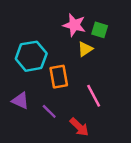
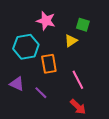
pink star: (74, 25) -> (46, 21), moved
red arrow: (79, 127) -> (78, 107), moved

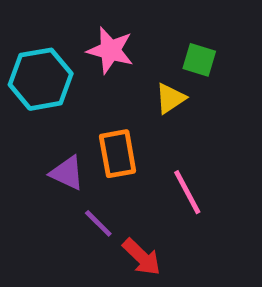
cyan hexagon: (26, 47) -> (41, 79), moved
purple triangle: (17, 84) -> (67, 173), moved
red arrow: (78, 107) -> (142, 257), moved

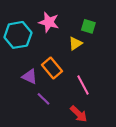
orange rectangle: (118, 154) -> (52, 68), turned -30
red arrow: (142, 257) -> (79, 114), moved

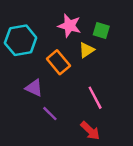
pink star: (49, 22) -> (69, 26), moved
orange rectangle: (52, 68) -> (58, 62), moved

